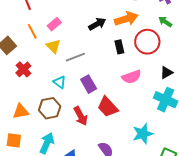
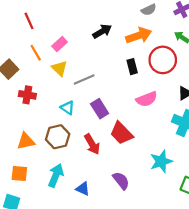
black arrow: (97, 24) -> (102, 31), moved
red cross: (23, 69) -> (27, 95), turned -35

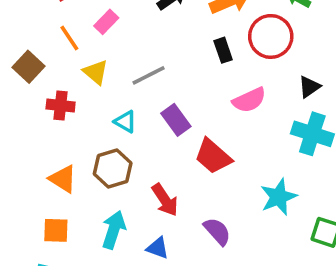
yellow triangle: (59, 68) -> (96, 72), moved
orange triangle: (26, 141) -> (63, 179), turned 48
red arrow: (92, 144) -> (165, 200), moved

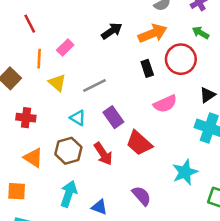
orange line: (69, 38) -> (39, 59), turned 36
red cross: (61, 106) -> (26, 118), moved
red arrow: (165, 200) -> (103, 154), moved
orange square: (56, 230) -> (17, 191), moved

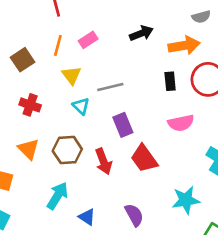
cyan triangle: (78, 118) -> (81, 106), moved

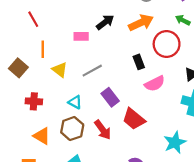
pink rectangle: (88, 40) -> (81, 36), moved, turned 48
black rectangle: (170, 81) -> (139, 62), moved
cyan triangle: (81, 106) -> (75, 102), moved

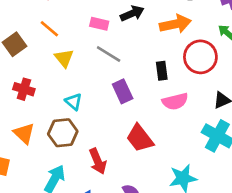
orange line: (43, 49) -> (49, 29), turned -63
gray line: (92, 71) -> (109, 54), moved, turned 48
purple rectangle: (110, 97) -> (123, 91), moved
red arrow: (103, 130) -> (98, 161), moved

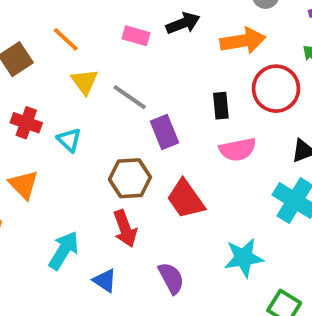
gray line: (109, 54) -> (130, 97), moved
cyan triangle: (74, 102) -> (69, 140), moved
brown hexagon: (63, 133) -> (130, 178), moved

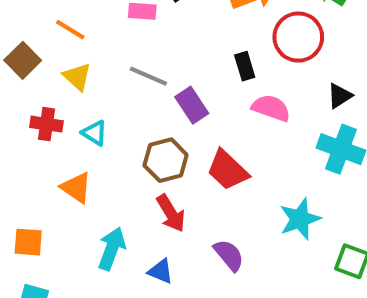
yellow triangle: (85, 82) -> (77, 77), moved
pink semicircle: (238, 149) -> (271, 108), turned -138
orange triangle: (23, 185) -> (76, 188), moved

